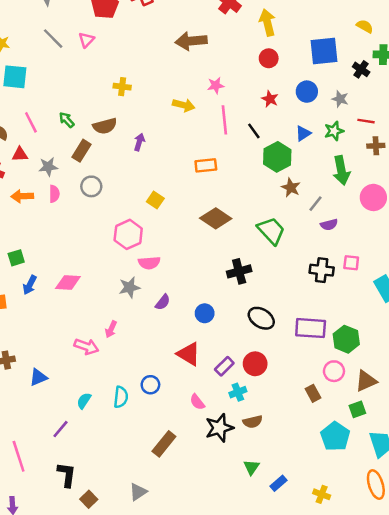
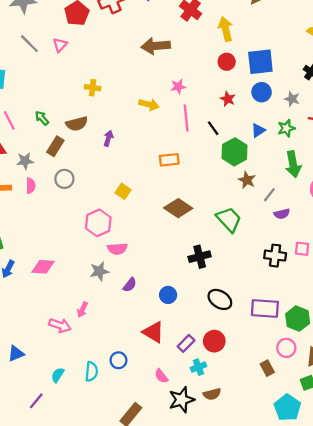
blue square: (324, 51) -> (260, 62), moved

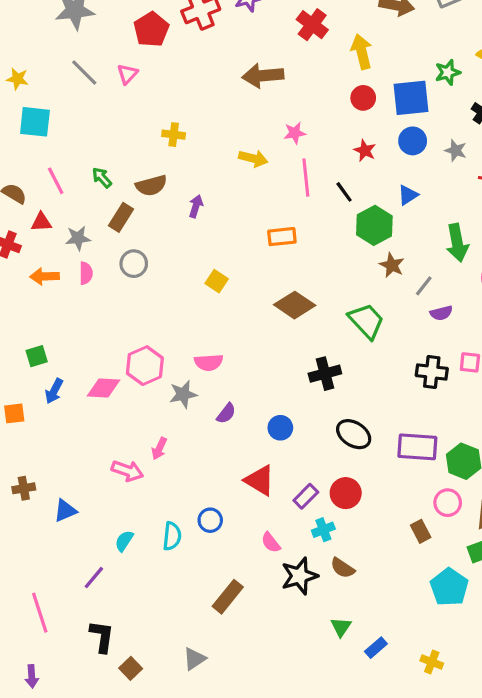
green star: (286, 128) -> (448, 72), moved
pink hexagon: (98, 223) -> (145, 366), moved
brown semicircle: (212, 394) -> (342, 568), turned 48

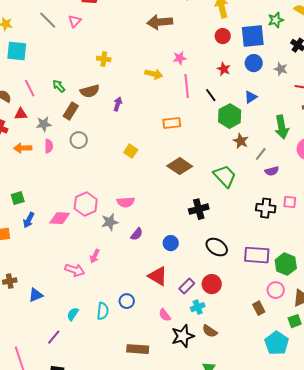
brown rectangle: (228, 597) -> (138, 349), turned 55

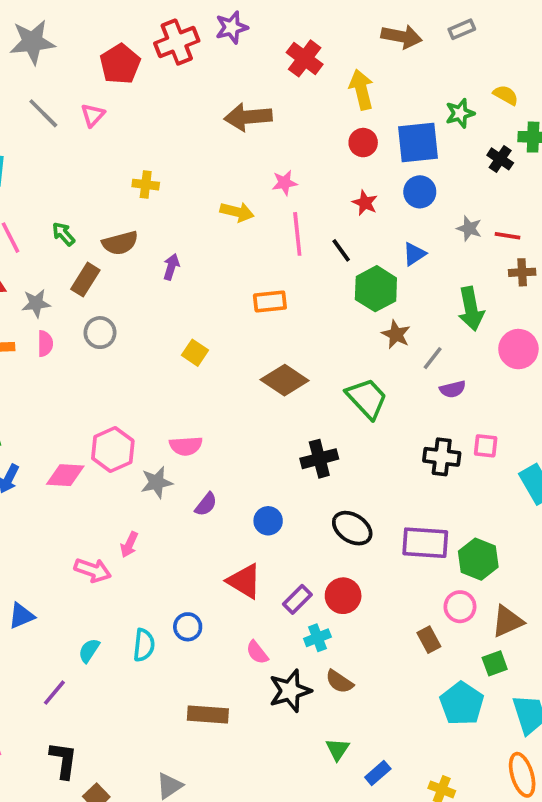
gray star: (281, 69) -> (469, 228), moved

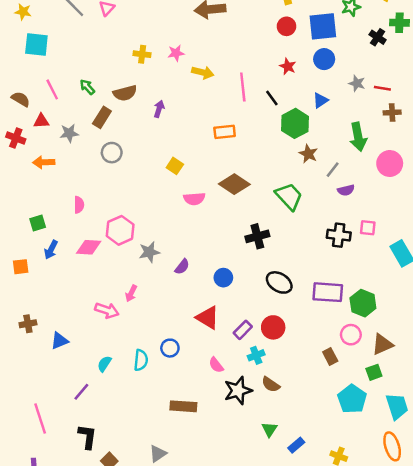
pink star: (285, 183) -> (176, 53), moved
pink semicircle: (45, 344) -> (79, 205), moved
pink semicircle: (186, 446) -> (194, 199), moved

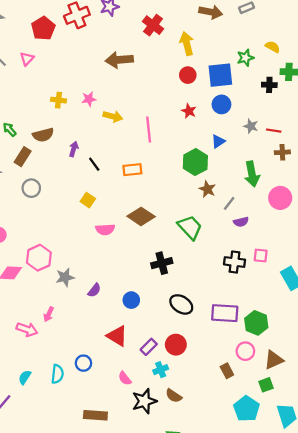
black cross: (378, 37) -> (269, 85), turned -32
black line: (272, 98) -> (94, 164), moved

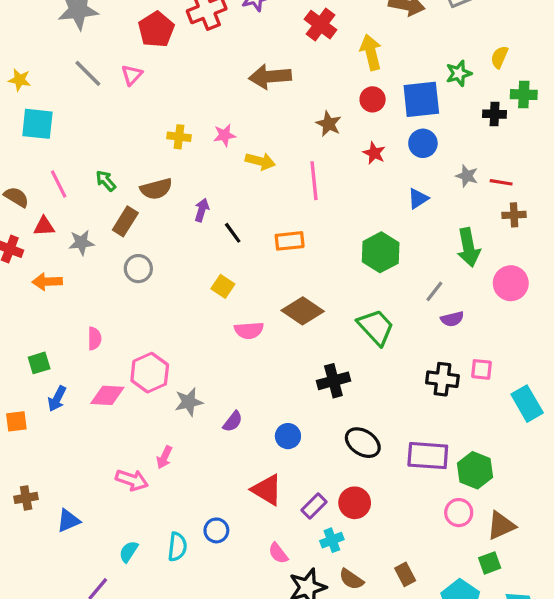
yellow semicircle: (273, 47) -> (499, 57), turned -96
green hexagon: (195, 162) -> (381, 252), moved
brown star: (207, 189) -> (329, 124), moved
brown rectangle: (227, 371) -> (405, 574), moved

